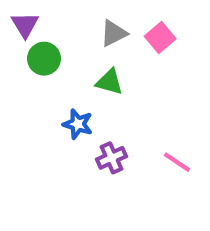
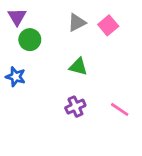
green triangle: (109, 82) -> (78, 67), moved
blue star: (78, 124) -> (16, 77), moved

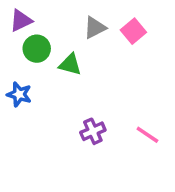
purple triangle: (17, 17) -> (21, 21), turned 36
green triangle: (78, 67) -> (70, 64), moved

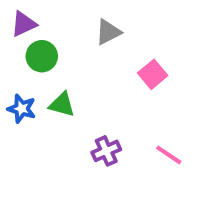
pink square: (133, 31) -> (153, 74), moved
green triangle: (70, 64) -> (62, 105), moved

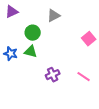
green circle: (42, 56) -> (33, 33), moved
pink square: (153, 74) -> (89, 39), moved

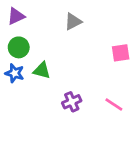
green circle: (33, 33) -> (19, 47), moved
pink square: (89, 39) -> (121, 53), turned 32

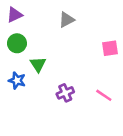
green triangle: (42, 71) -> (38, 64), turned 42
blue star: (15, 73) -> (17, 80), moved

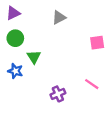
purple cross: (65, 93) -> (58, 94), moved

